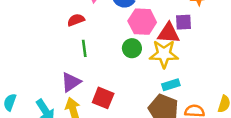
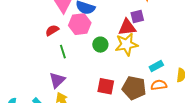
pink hexagon: (142, 22) -> (80, 24), moved
cyan rectangle: (171, 85) -> (156, 66), moved
red square: (103, 98) -> (106, 86), moved

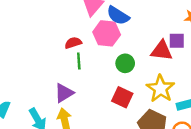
red semicircle: (52, 30) -> (73, 43), moved
yellow star: (126, 44) -> (161, 89), moved, turned 30
red square: (106, 86) -> (122, 97), moved

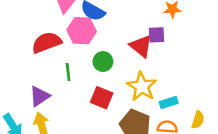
red semicircle: (73, 43) -> (47, 42), size x1.6
red triangle: (162, 51) -> (141, 46), turned 35
green line: (79, 61) -> (68, 72), moved

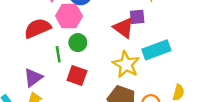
green circle: (103, 62) -> (78, 43), moved
red square: (102, 98) -> (77, 76), moved
cyan rectangle: (169, 102) -> (156, 50), moved, size x1.6

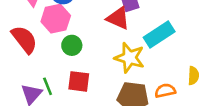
red semicircle: (37, 28) -> (24, 39), turned 88
green line: (58, 54) -> (48, 86), moved

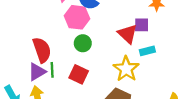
cyan rectangle: (159, 34) -> (147, 51), moved, size x0.6
red semicircle: (24, 39) -> (42, 50), moved

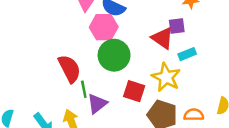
green circle: (83, 43) -> (114, 55), size x1.6
purple triangle: (37, 72) -> (97, 104), moved
red square: (79, 74) -> (134, 91), moved

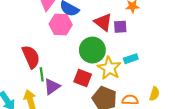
red triangle: (162, 38) -> (103, 22), moved
cyan rectangle: (187, 54) -> (131, 59), moved
green circle: (114, 55) -> (92, 50), moved

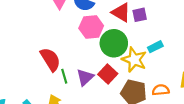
pink hexagon: (61, 24) -> (91, 27), moved
red square: (83, 78) -> (108, 74), turned 30
purple triangle: (52, 87) -> (85, 77), moved

